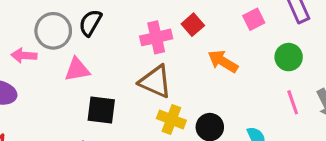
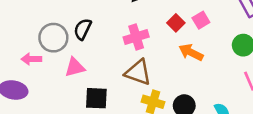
pink square: (254, 19) -> (201, 20), moved
red square: (193, 25) -> (176, 23), moved

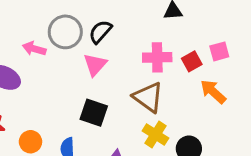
pink square: (201, 20) -> (219, 51), moved
red square: (176, 23) -> (192, 61), moved
pink triangle: (75, 67) -> (95, 65), moved, turned -50

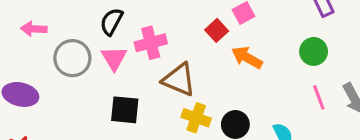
gray circle: (65, 32) -> (72, 58), moved
pink arrow: (34, 49) -> (34, 29), moved
pink cross: (157, 57) -> (151, 43), moved

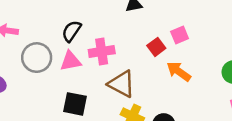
pink triangle: (114, 58) -> (71, 61), turned 45

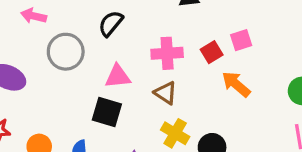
pink cross: (102, 52) -> (167, 53), moved
pink triangle: (71, 61) -> (118, 76), moved
brown triangle: (122, 84) -> (166, 93), size x0.7

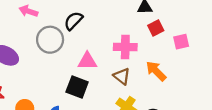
black semicircle: (111, 23) -> (73, 21), moved
red square: (212, 52) -> (156, 28), moved
orange arrow: (236, 84) -> (156, 71), moved

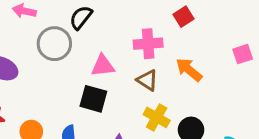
pink square: (181, 42) -> (243, 54), moved

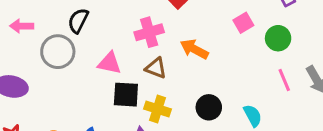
pink triangle: (103, 66) -> (110, 63), turned 30
black square: (93, 99) -> (126, 95), moved
yellow cross: (157, 117) -> (158, 109), moved

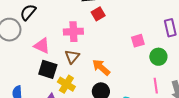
orange arrow: (194, 49) -> (101, 67), moved
brown triangle: (156, 68) -> (72, 57), turned 35

